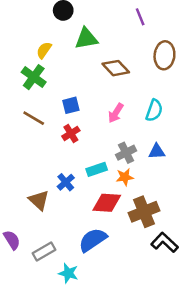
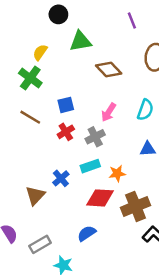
gray cross: (126, 153) -> (95, 137), moved
brown triangle: (39, 200) -> (35, 195), turned 30
blue semicircle: (93, 240) -> (87, 233), size x0.7

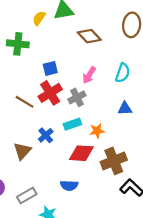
yellow semicircle: (40, 52) -> (39, 18), moved
green cross: (30, 78) -> (18, 44), turned -30
brown line: (30, 117) -> (25, 102), moved
red cross: (66, 132) -> (50, 93), size x1.5
blue semicircle: (87, 233) -> (69, 185), turned -144

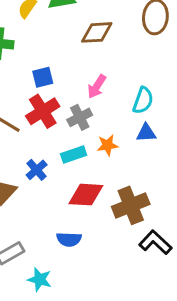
brown diamond: (89, 36) -> (97, 32), turned -50
cyan semicircle: (123, 73) -> (143, 100), moved
orange star: (97, 131) -> (108, 145), moved

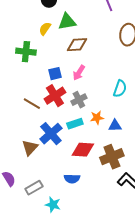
brown diamond: (97, 32) -> (77, 45), moved
pink arrow: (97, 87) -> (79, 73), moved
blue triangle: (146, 133) -> (115, 126), moved
blue cross: (37, 170) -> (51, 134), size x1.6

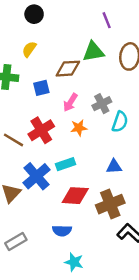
green triangle: (67, 22) -> (93, 52), moved
blue square: (55, 74) -> (41, 88), moved
gray cross: (79, 100) -> (102, 104), moved
orange star: (97, 118) -> (79, 128), moved
cyan star: (53, 205) -> (74, 262), moved

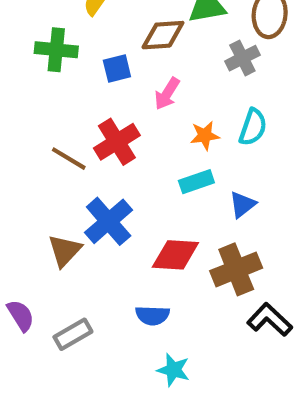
gray cross: (102, 104) -> (242, 58), moved
orange star: (79, 128) -> (205, 136), moved
cyan rectangle: (66, 164) -> (196, 182), moved
blue triangle: (114, 167) -> (242, 205), turned -35

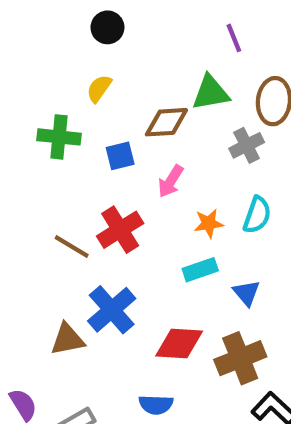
blue triangle: (242, 205) -> (247, 293), turned -32
brown triangle: (65, 251) -> (67, 339), turned 36

